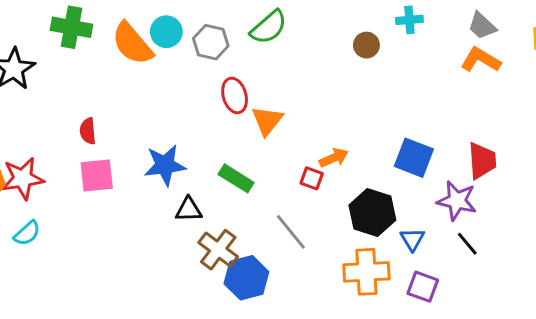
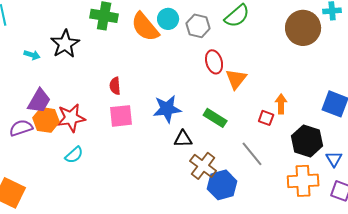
brown circle: (366, 45) -> (303, 28), size x2.0
orange arrow: (334, 158) -> (281, 104), turned -66

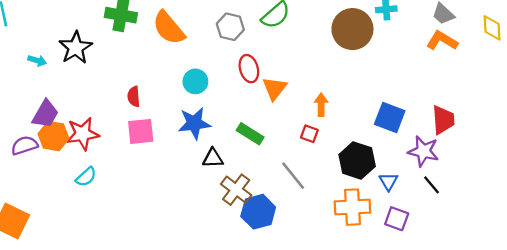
cyan circle: (168, 19) -> (195, 81), moved
orange arrow: (281, 104) -> (321, 105), moved

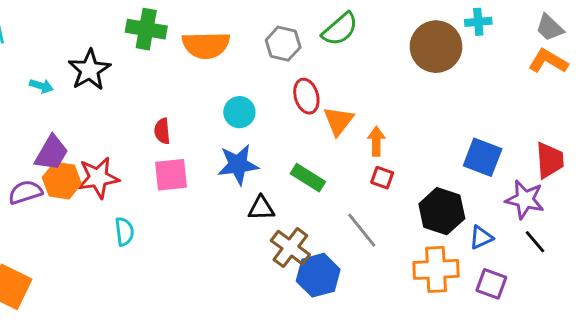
orange semicircle: (169, 28) -> (206, 45), turned -51
orange arrow: (321, 105) -> (376, 141), moved
cyan semicircle: (86, 177) -> (124, 232), moved, turned -55
blue triangle: (389, 181) -> (481, 237), turned 36

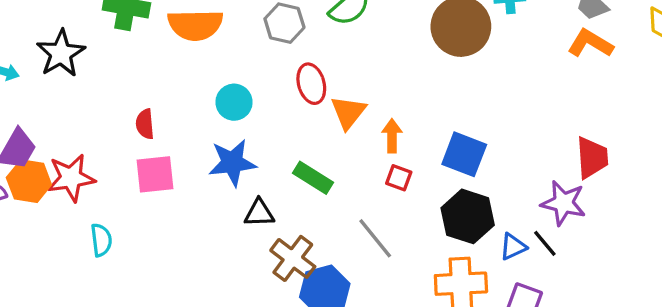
blue square: (483, 157) -> (464, 154), moved
black line: (535, 242) -> (545, 243), moved

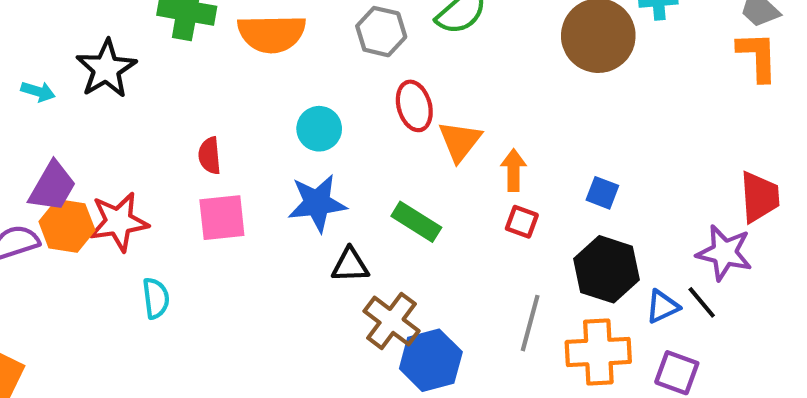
orange L-shape: (590, 43) -> (757, 56), turned 57
blue square: (464, 154) -> (602, 193), size x0.6
gray line: (375, 238) -> (530, 323), moved, turned 54

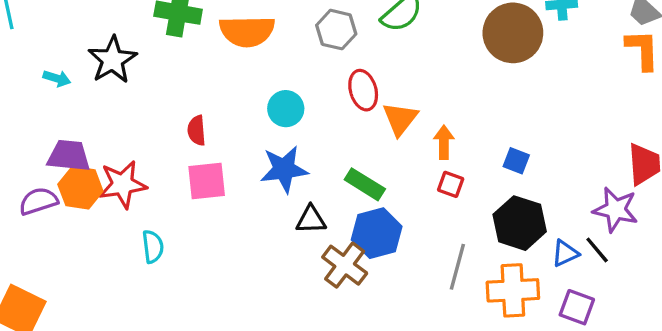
purple trapezoid: (52, 187) -> (69, 156), turned -114
blue hexagon: (431, 360) -> (377, 233), moved

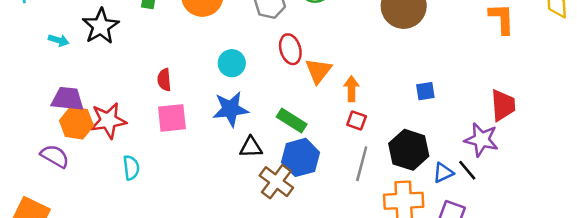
blue square: (516, 161) -> (425, 91), moved, turned -30
purple semicircle: (38, 201) -> (55, 156), moved, turned 48
gray line: (457, 267) -> (362, 164), moved

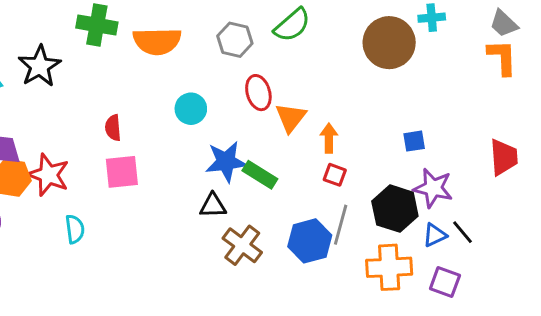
blue star: (230, 109) -> (226, 162), moved
red star: (108, 120) -> (48, 175), turned 30
purple star: (481, 140) -> (433, 188), moved
blue hexagon: (301, 157) -> (310, 241), moved

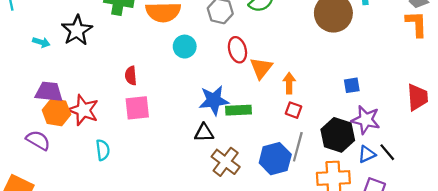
cyan circle: (191, 109) -> (185, 47), moved
green rectangle: (260, 175) -> (239, 110), turned -35

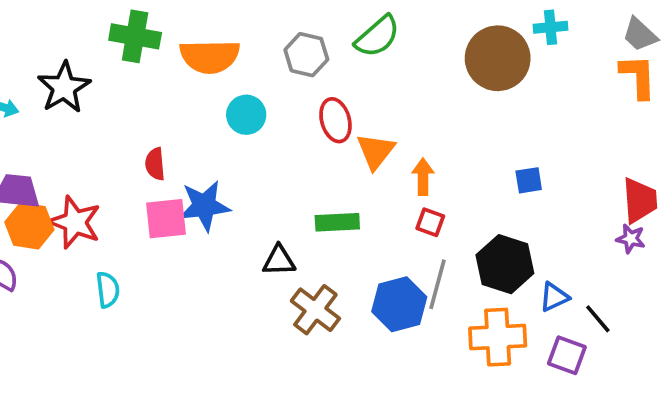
blue star: (214, 100) -> (204, 206), moved
purple star: (366, 120) -> (631, 239), moved, size x0.6
black line: (387, 152) -> (598, 319), moved

